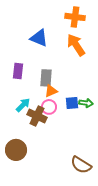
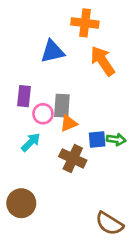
orange cross: (75, 17) -> (85, 23), moved
blue triangle: (39, 38) -> (52, 51), turned -36
pink circle: (49, 107) -> (43, 114), moved
brown cross: (37, 116) -> (73, 158), moved

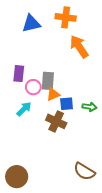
blue triangle: (52, 51) -> (31, 24), moved
blue square: (97, 139) -> (67, 104), moved
brown circle: (21, 203) -> (17, 177), moved

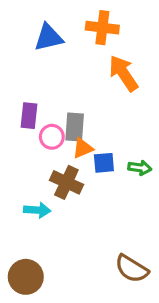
cyan arrow: (24, 109) -> (37, 210), moved, turned 49
brown cross: (56, 121) -> (66, 182), moved

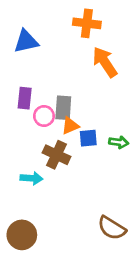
blue triangle: (49, 37) -> (26, 41), moved

